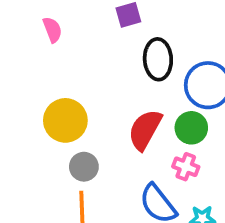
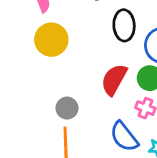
yellow circle: (65, 120) -> (51, 40), moved

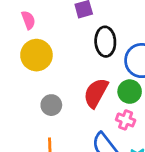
gray circle: (67, 108) -> (51, 105), moved

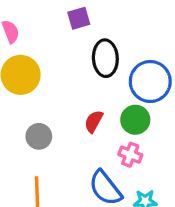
red semicircle: (96, 93) -> (94, 121), size x0.6

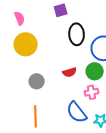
red semicircle: (94, 121) -> (70, 72), turned -136
pink cross: (130, 155) -> (92, 92), turned -32

